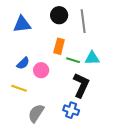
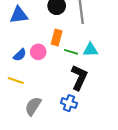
pink circle: (41, 70) -> (38, 52), moved

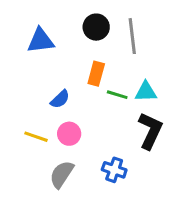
pink circle: (38, 52) -> (69, 134), moved
blue semicircle: (20, 55) -> (60, 99), moved
black L-shape: (79, 77) -> (150, 131), moved

